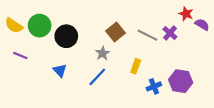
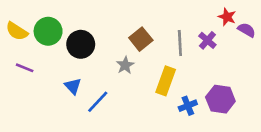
gray line: (148, 35) -> (180, 43), turned 60
yellow rectangle: (136, 66) -> (166, 81), size x1.5
blue line: (97, 77) -> (98, 102), moved

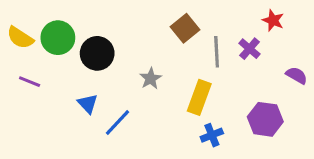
purple semicircle: (247, 30) -> (297, 75), moved
brown square: (141, 39) -> (185, 28), moved
blue cross: (188, 106) -> (212, 135), moved

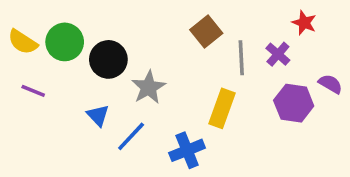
gray star: (151, 79) -> (149, 87), moved, size x1.4
purple hexagon: (265, 119) -> (294, 103), moved
blue cross: (212, 135) -> (187, 150), moved, size x1.4

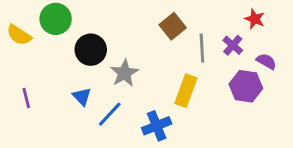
green circle: (65, 42) -> (56, 19), moved
purple semicircle: (330, 84) -> (266, 61), moved
purple line: (33, 91) -> (26, 98), moved, turned 54

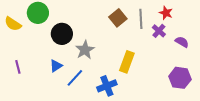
red star: (255, 19) -> (166, 13), moved
gray line: (202, 48) -> (141, 19), moved
purple hexagon: (246, 86) -> (180, 78), moved
blue triangle: (82, 96) -> (56, 66), turned 40

